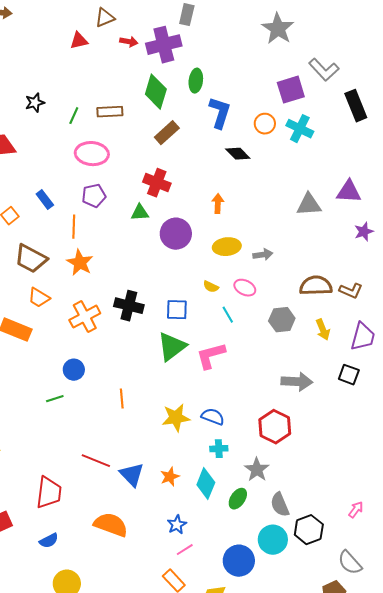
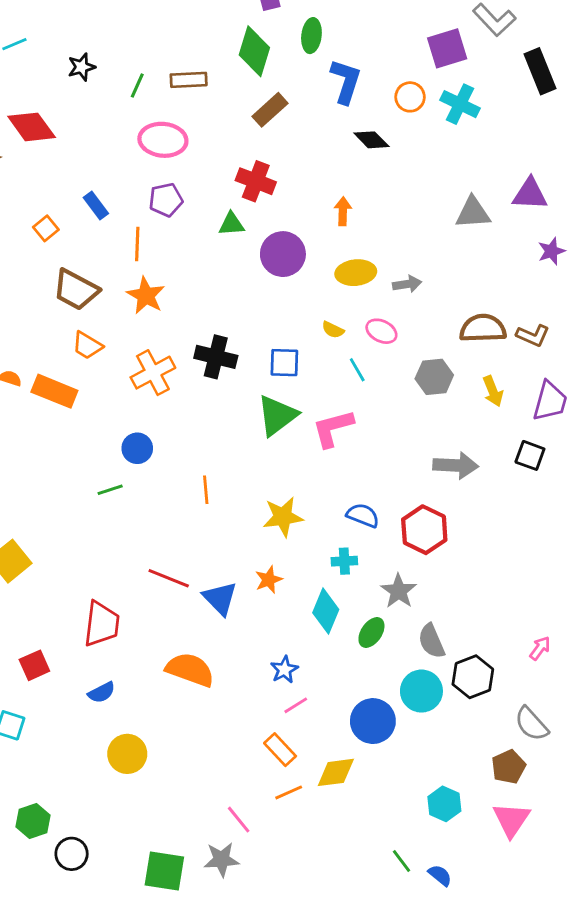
blue semicircle: (213, 417) -> (363, 515), moved
orange star: (170, 477) -> (269, 580), moved

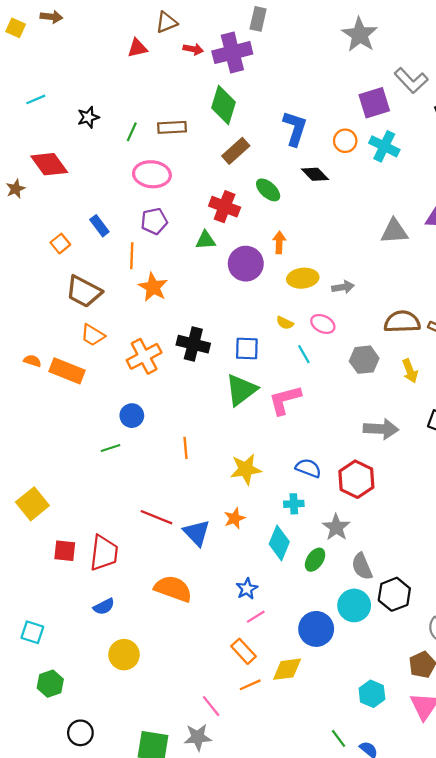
green ellipse: (311, 36) -> (268, 190), moved, turned -55
orange arrow: (343, 211) -> (279, 242), moved
orange star: (146, 295) -> (153, 287), moved
red square: (34, 665) -> (65, 551), moved, turned 30
green hexagon: (33, 821) -> (50, 684), moved

